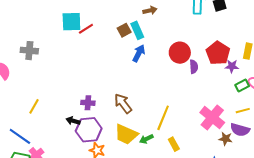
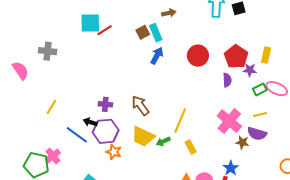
purple semicircle: (194, 67) -> (227, 80), moved
blue line: (20, 136) -> (77, 135), moved

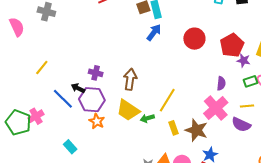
purple semicircle: (227, 80) -> (221, 83), moved
brown arrow: (140, 106) -> (130, 79), turned 35
brown star: (242, 142) -> (196, 130), moved, size x1.6

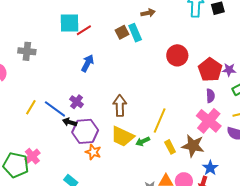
blue arrow: (154, 32) -> (88, 63), moved
red pentagon: (232, 45) -> (210, 70), moved
purple cross: (96, 73) -> (77, 102), moved, turned 32
blue line: (63, 99) -> (55, 109), moved

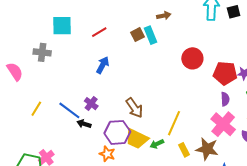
cyan square: (69, 23) -> (62, 26), moved
red pentagon: (210, 70) -> (225, 73), turned -30
brown arrow: (120, 106) -> (134, 108), turned 145
yellow line: (31, 107) -> (36, 109), moved
purple hexagon: (85, 131) -> (117, 132), moved

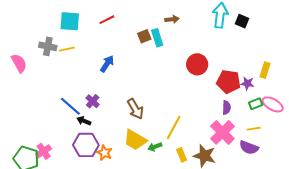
black square: (234, 12) -> (242, 21), turned 32
red line: (99, 32) -> (107, 20), moved
yellow line: (36, 109) -> (67, 49), moved, turned 42
purple hexagon: (117, 132) -> (86, 145), moved

